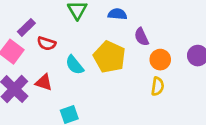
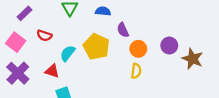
purple rectangle: (26, 27) -> (24, 13), moved
cyan semicircle: (75, 65) -> (68, 53), turned 77
red triangle: (44, 82) -> (52, 71), moved

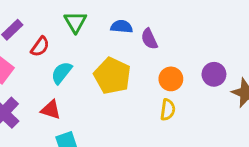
purple semicircle: (123, 30) -> (149, 39), moved
red semicircle: (44, 36) -> (40, 47), moved, turned -72
cyan semicircle: (68, 53) -> (62, 73), moved

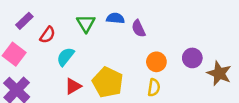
green triangle: (75, 22) -> (86, 23), moved
yellow pentagon: (112, 76) -> (108, 82), moved
red triangle: (51, 110) -> (73, 86), moved, turned -48

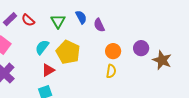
blue semicircle: (115, 18) -> (81, 17), turned 56
red semicircle: (47, 35) -> (28, 20), moved, turned 96
yellow pentagon: (108, 82) -> (68, 52), moved

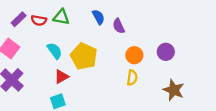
red semicircle: (28, 20) -> (39, 20), turned -32
green triangle: (58, 21) -> (61, 17), moved, turned -49
cyan semicircle: (42, 47) -> (55, 51), turned 105
brown star: (162, 60) -> (174, 90), moved

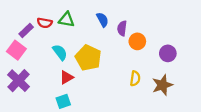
purple rectangle: (19, 19) -> (26, 31), moved
purple semicircle: (119, 26) -> (122, 28), turned 32
orange circle: (134, 55) -> (137, 41), moved
brown star: (174, 90) -> (162, 85), moved, turned 30

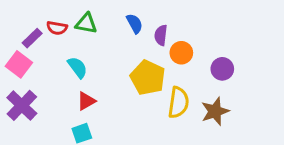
yellow pentagon: (88, 58) -> (148, 78), moved
yellow semicircle: (135, 78) -> (178, 102), size x1.5

